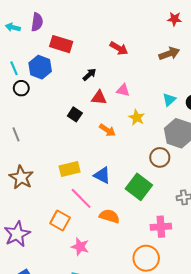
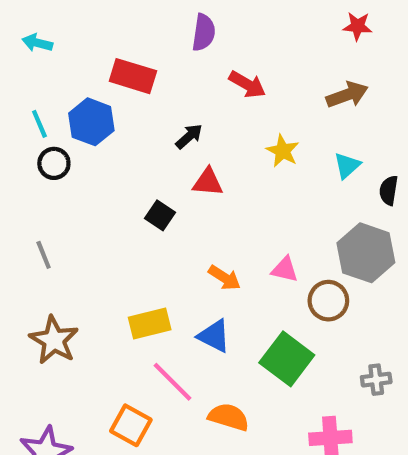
purple semicircle: (37, 22) -> (204, 32), moved
pink triangle: (123, 90) -> (285, 269), moved
cyan triangle: (169, 100) -> (347, 165), moved
yellow star: (137, 118) -> (283, 151), moved
orange arrow: (107, 130) -> (224, 278), moved

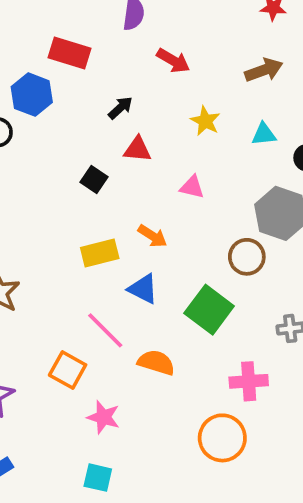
cyan triangle: (347, 165) -> (264, 134), turned 36
pink triangle: (285, 269) -> (192, 187), moved
yellow rectangle: (150, 323) -> (100, 253), moved

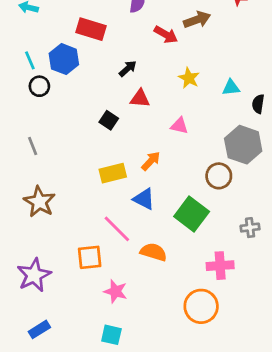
brown arrow: (264, 70) -> (197, 20), moved
orange arrow: (152, 236) -> (151, 161), turned -80
orange square: (68, 370) -> (90, 257), turned -35

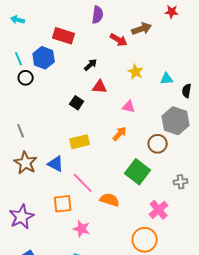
gray line: (33, 146) -> (21, 131), moved
orange arrow: (151, 161) -> (120, 134), moved
blue triangle: (144, 199) -> (56, 164), moved
pink cross: (220, 266) -> (159, 210), turned -36

